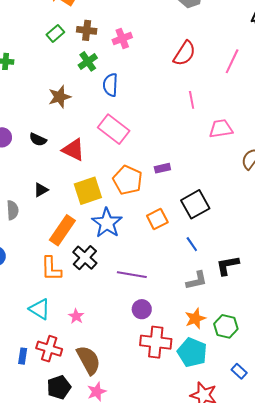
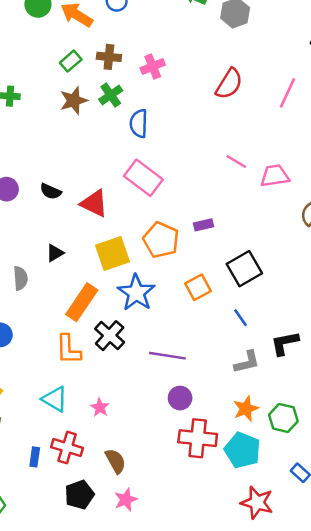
brown star: (60, 97) -> (74, 101), moved
pink line: (192, 100) -> (236, 162), moved, turned -48
brown semicircle: (89, 360) -> (115, 461), size x0.7

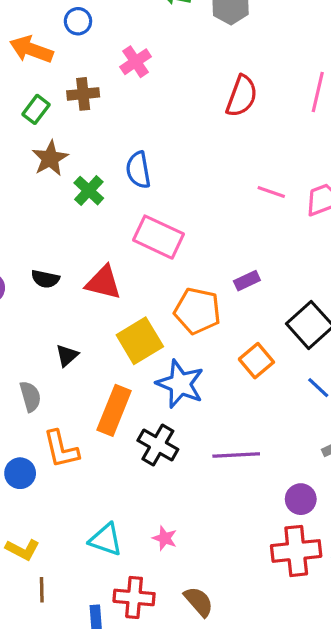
pink cross: (153, 66) -> (136, 62), moved
green cross: (111, 95) -> (89, 191), moved
orange L-shape: (68, 349) -> (61, 449), moved
purple circle: (180, 398) -> (301, 499), moved

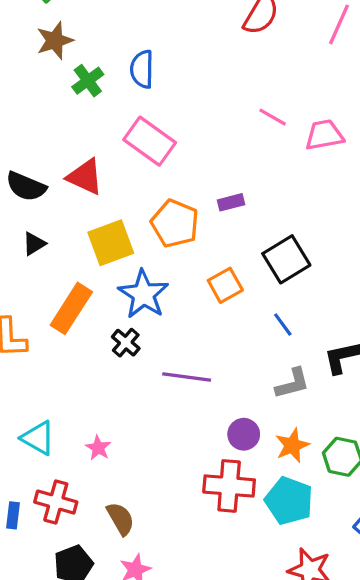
black semicircle: (45, 279) -> (26, 186), moved, size x1.4
black cross: (158, 445) -> (126, 343), moved, size x0.7

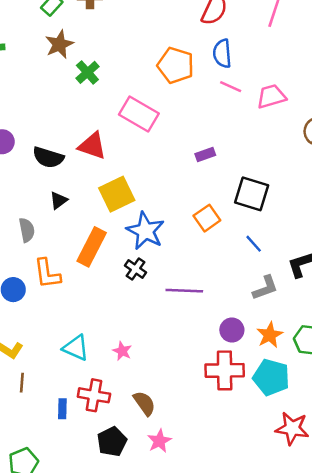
blue semicircle: (142, 69) -> (222, 53), moved
orange pentagon: (175, 223) -> (176, 65), moved
black square: (286, 259) -> (252, 194), turned -36

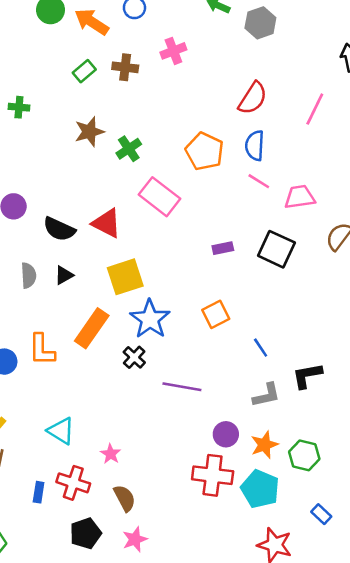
brown star: (59, 44) -> (89, 132), moved
green cross: (87, 72) -> (129, 149), moved
black square: (252, 194) -> (276, 249), moved
gray semicircle: (27, 230) -> (28, 275), moved
pink star: (122, 351) -> (111, 454), moved

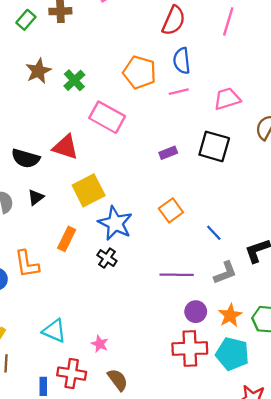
pink line: (259, 181) -> (179, 92), moved, turned -36
orange rectangle: (92, 328) -> (67, 239), size x0.7
purple line: (182, 387) -> (177, 275), moved

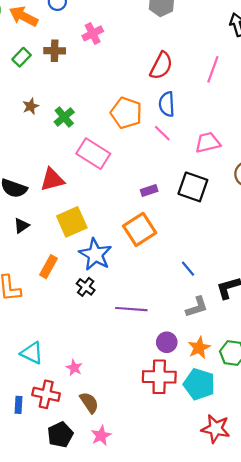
brown star: (38, 71) -> (31, 106), size x0.7
pink line: (179, 92) -> (162, 133), turned 54
red triangle: (65, 147) -> (52, 180), turned -36
orange square: (171, 210) -> (140, 229), moved, size x1.4
purple line: (177, 275) -> (131, 309), moved

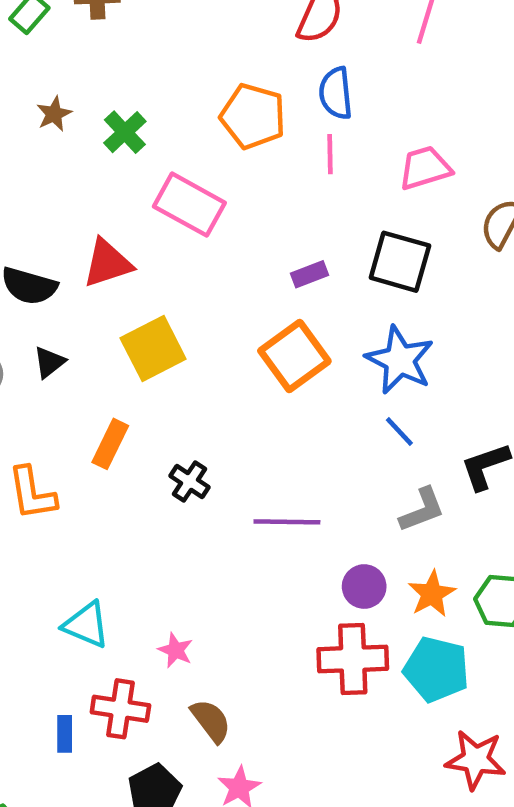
pink line: (162, 133) -> (330, 154), turned 48
blue star: (95, 254) -> (400, 360), moved

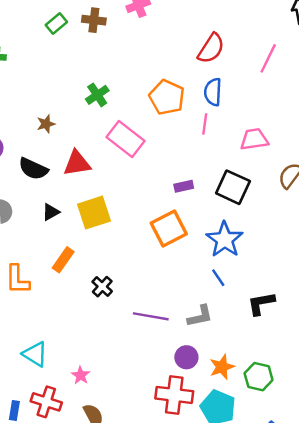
brown star: (54, 114) -> (46, 124), moved
black triangle: (49, 362) -> (51, 212), moved
gray L-shape: (422, 510) -> (200, 316), moved

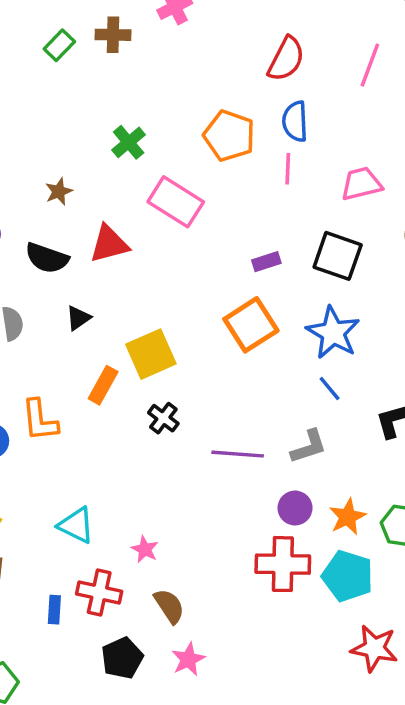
yellow square: (94, 213) -> (151, 354), moved

